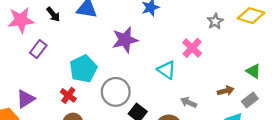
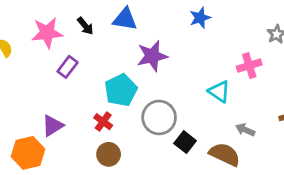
purple star: (125, 40) -> (152, 56), moved
pink cross: (192, 48) -> (249, 66), turned 30

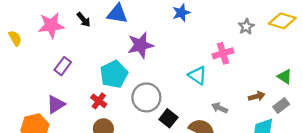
purple rectangle: (68, 67) -> (63, 66), moved

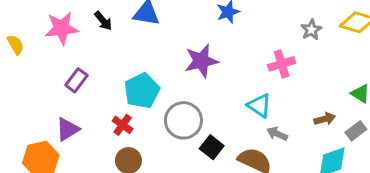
purple star: (141, 45) -> (201, 61), moved
cyan triangle: (197, 75) -> (259, 106), moved

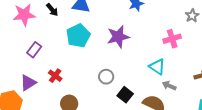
cyan pentagon: (142, 91) -> (78, 36), moved
gray circle: (183, 120) -> (106, 77), size x0.6
red cross: (123, 125) -> (55, 76), moved

